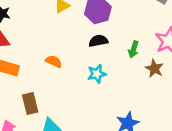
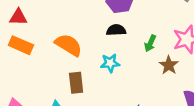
orange semicircle: (54, 61) -> (69, 45), size x1.6
brown rectangle: (30, 104) -> (76, 83), moved

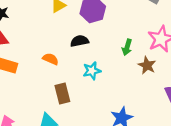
black semicircle: (116, 30) -> (80, 41), moved
orange semicircle: (69, 45) -> (51, 59), size x0.6

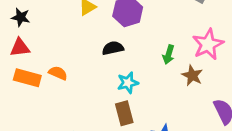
orange semicircle: (51, 59) -> (58, 73), moved
brown rectangle: (62, 93) -> (124, 113), moved

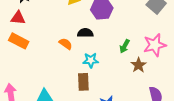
orange semicircle: (58, 73) -> (66, 44), moved

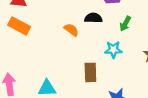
green arrow: (125, 46) -> (125, 24), moved
cyan star: (91, 60) -> (113, 50), moved

